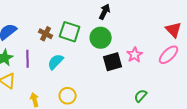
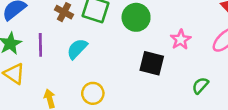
black square: (113, 62) -> (152, 63), moved, turned 30
green semicircle: (141, 96) -> (200, 85), moved

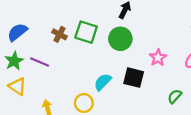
purple line: (40, 45) -> (40, 62), turned -66
cyan semicircle: (77, 49) -> (103, 82), moved

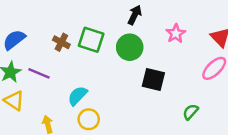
pink star: (158, 58) -> (176, 34), moved
black square: (134, 78) -> (153, 80), moved
cyan semicircle: (103, 82) -> (77, 96), moved

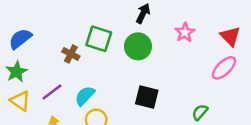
brown cross: (61, 42) -> (71, 54), moved
purple line: (39, 73) -> (52, 92), moved, turned -60
black square: (153, 80) -> (147, 97), moved

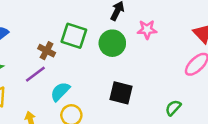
pink star: (185, 32) -> (147, 30), moved, turned 30
purple line: (52, 92) -> (35, 74), moved

